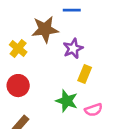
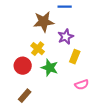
yellow cross: (18, 48) -> (38, 49), moved
green star: (67, 101) -> (50, 68), moved

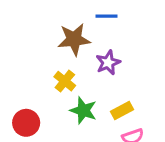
yellow rectangle: (75, 57) -> (122, 110), moved, turned 40
red circle: (23, 66) -> (26, 123), moved

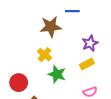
purple star: (108, 63) -> (90, 43), moved
yellow rectangle: (122, 110) -> (87, 64), moved

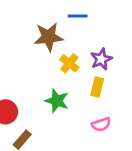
yellow cross: (44, 55) -> (69, 63), moved
yellow rectangle: (87, 64) -> (97, 87), turned -48

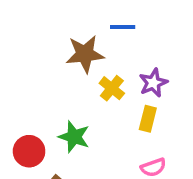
green star: (57, 101) -> (74, 137), moved

